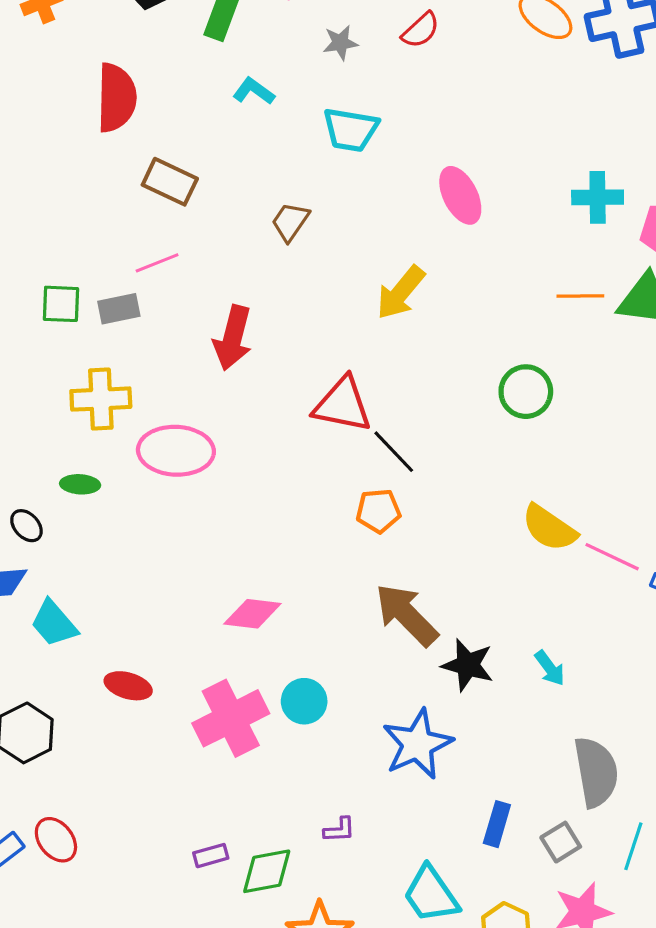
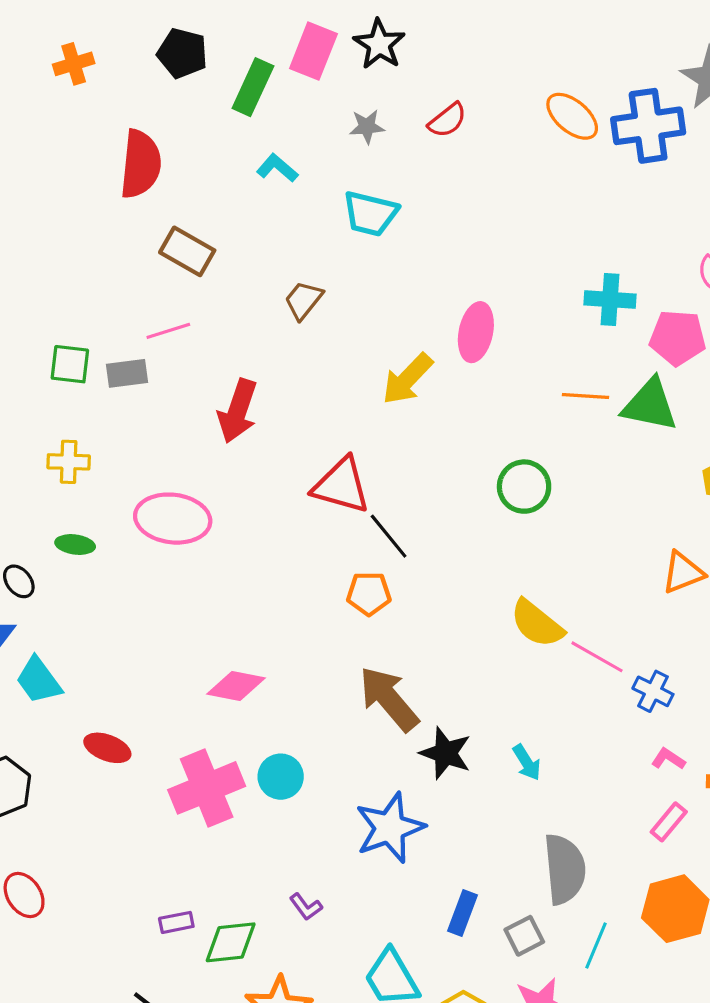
pink ellipse: (460, 195) -> (476, 332), moved, turned 34
yellow cross: (101, 399) -> (69, 462), moved, size x0.7
purple L-shape: (339, 830) -> (306, 907), turned 52

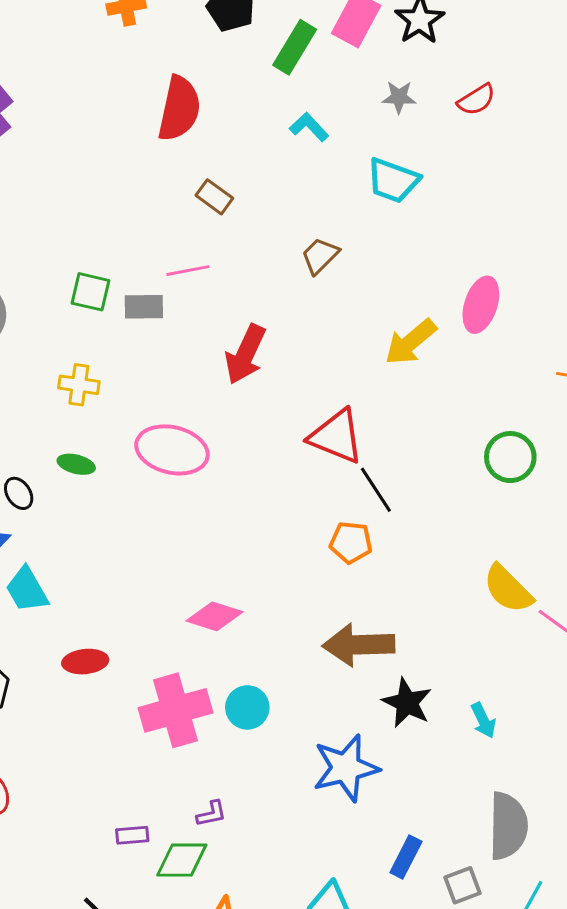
brown rectangle: (187, 251) -> (214, 197), size x0.7
brown arrow: (389, 699) -> (359, 645), turned -58
red ellipse: (107, 748) -> (85, 662), turned -33
purple L-shape: (306, 907) -> (211, 814), moved, turned -72

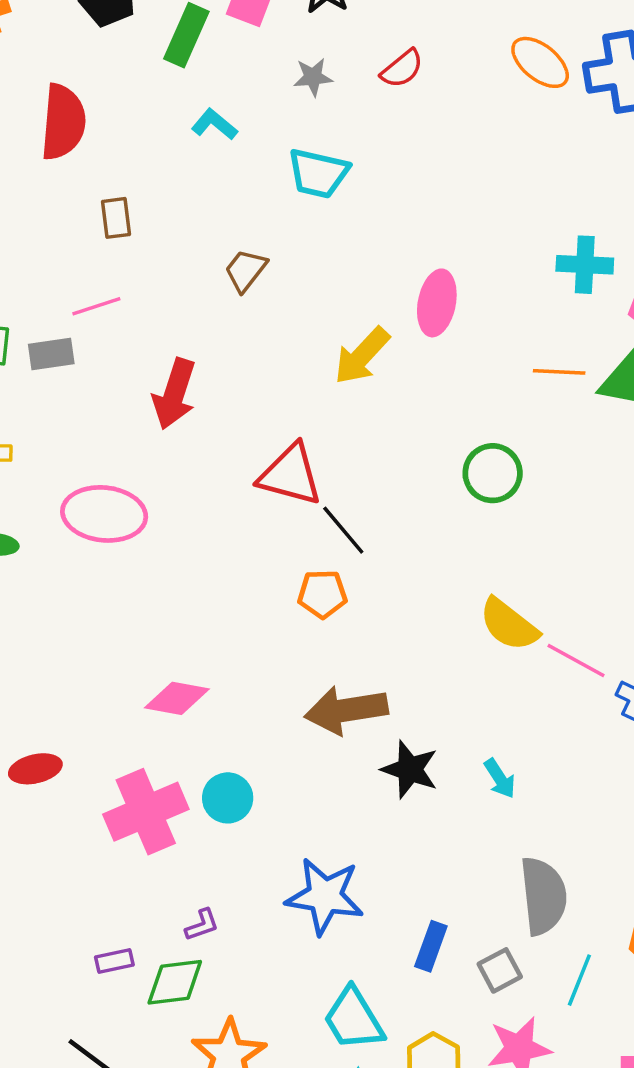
brown rectangle: (214, 197) -> (116, 218), turned 54
blue star: (346, 768) -> (325, 896), moved, turned 30

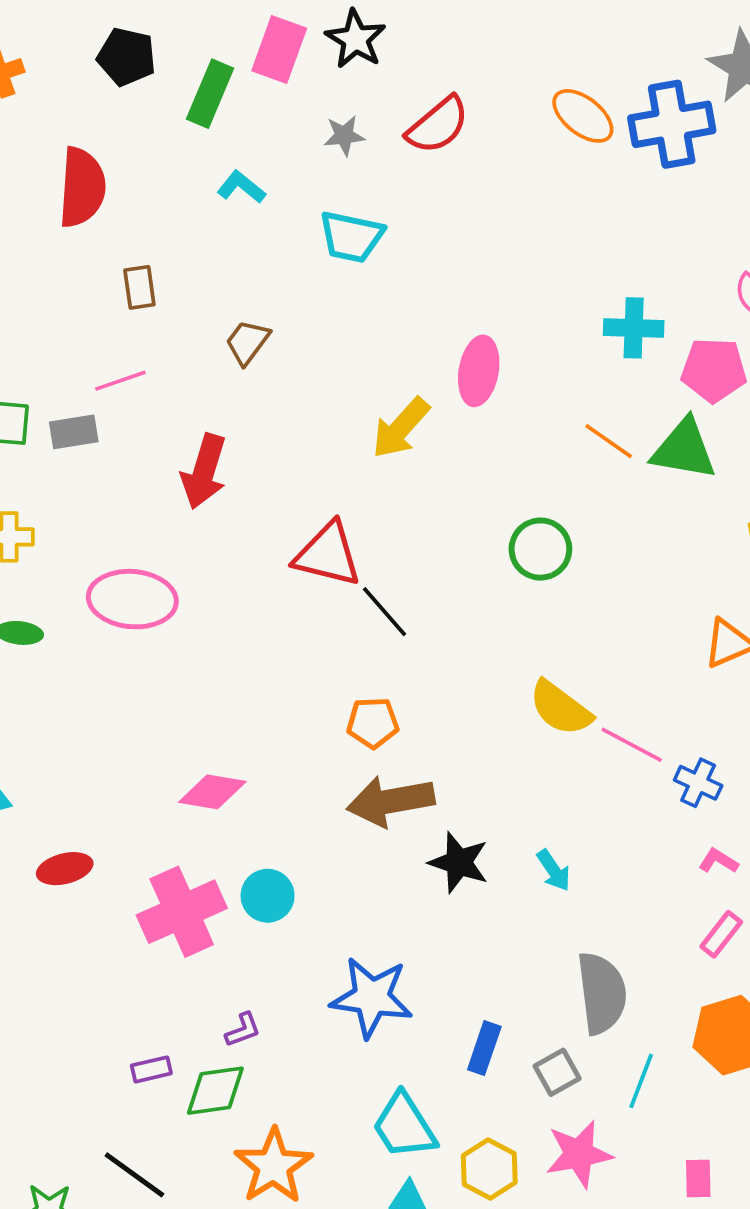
red semicircle: (402, 69) -> (438, 125), size x1.4
brown trapezoid: (246, 270) -> (247, 342), moved
orange line: (559, 372) -> (609, 441), turned 33
orange pentagon: (322, 594) -> (373, 723), moved

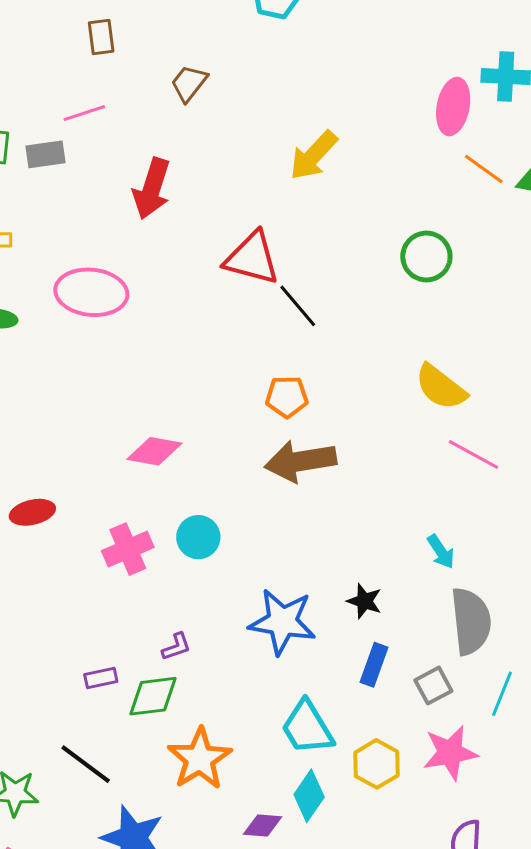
pink ellipse: (479, 371) -> (453, 107), moved
pink line: (632, 745) -> (474, 455), moved
black star: (459, 862) -> (364, 601), moved, size x0.7
cyan arrow: (554, 870) -> (441, 552), moved
pink cross: (182, 912) -> (128, 549), size x0.7

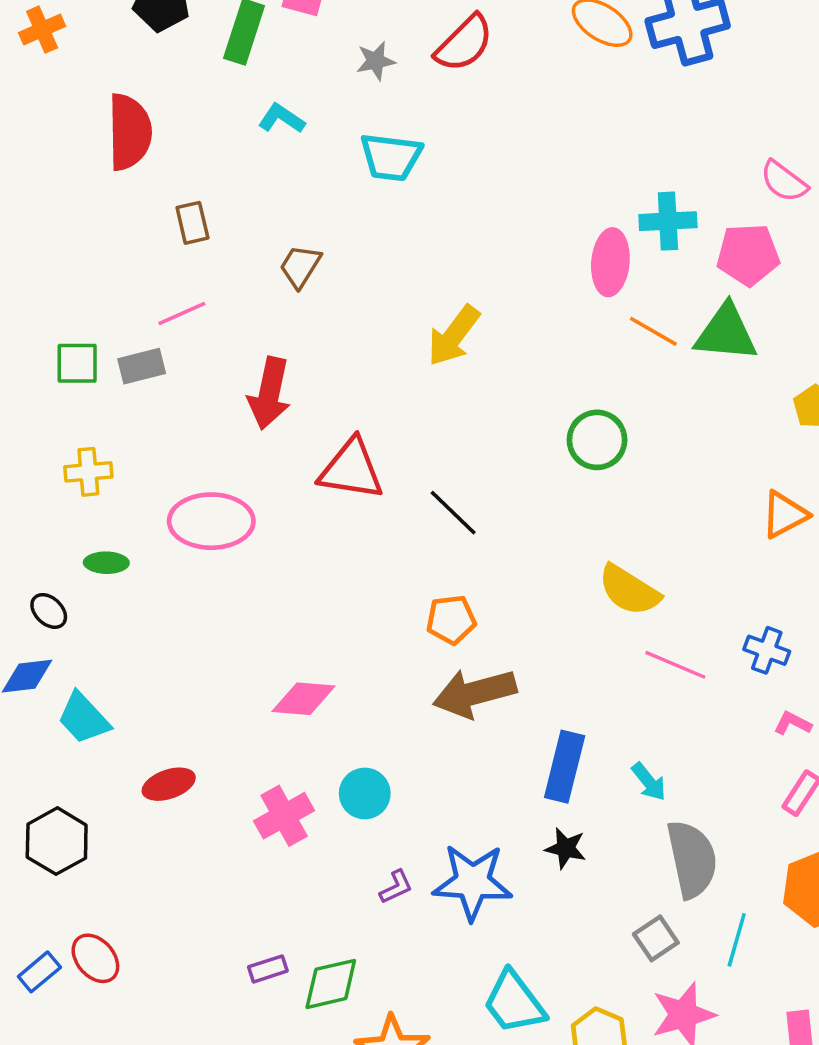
red triangle: (252, 258) -> (351, 469), moved
purple L-shape: (176, 647) -> (396, 887), moved
blue rectangle: (374, 665) -> (565, 767), moved, size x1.4

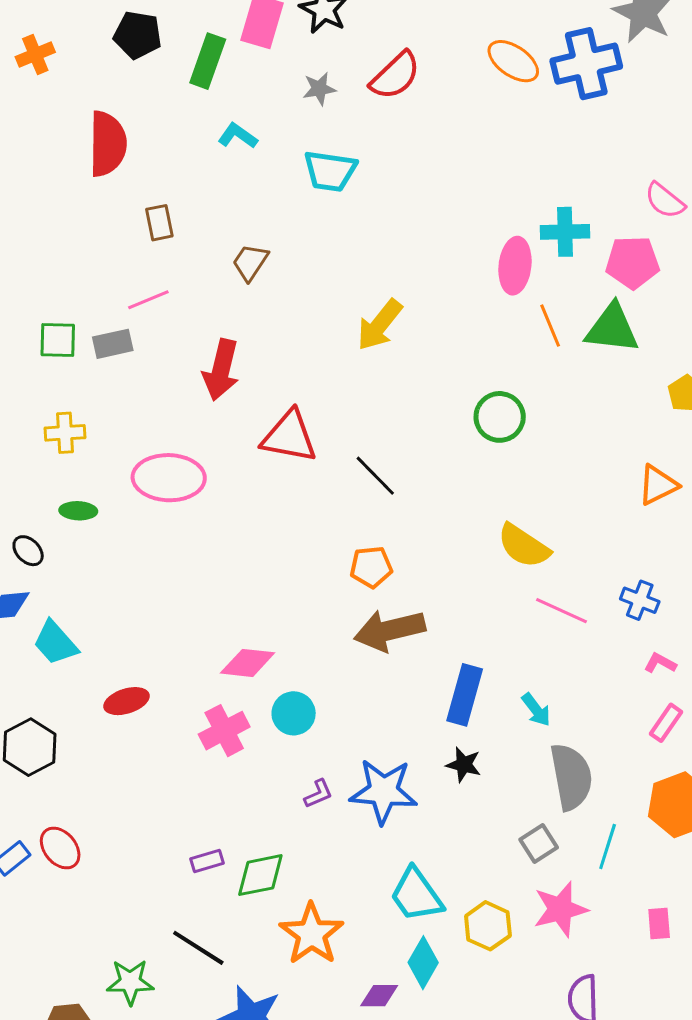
orange line: (653, 331) -> (550, 326), turned 36
pink diamond: (303, 699) -> (248, 663), moved

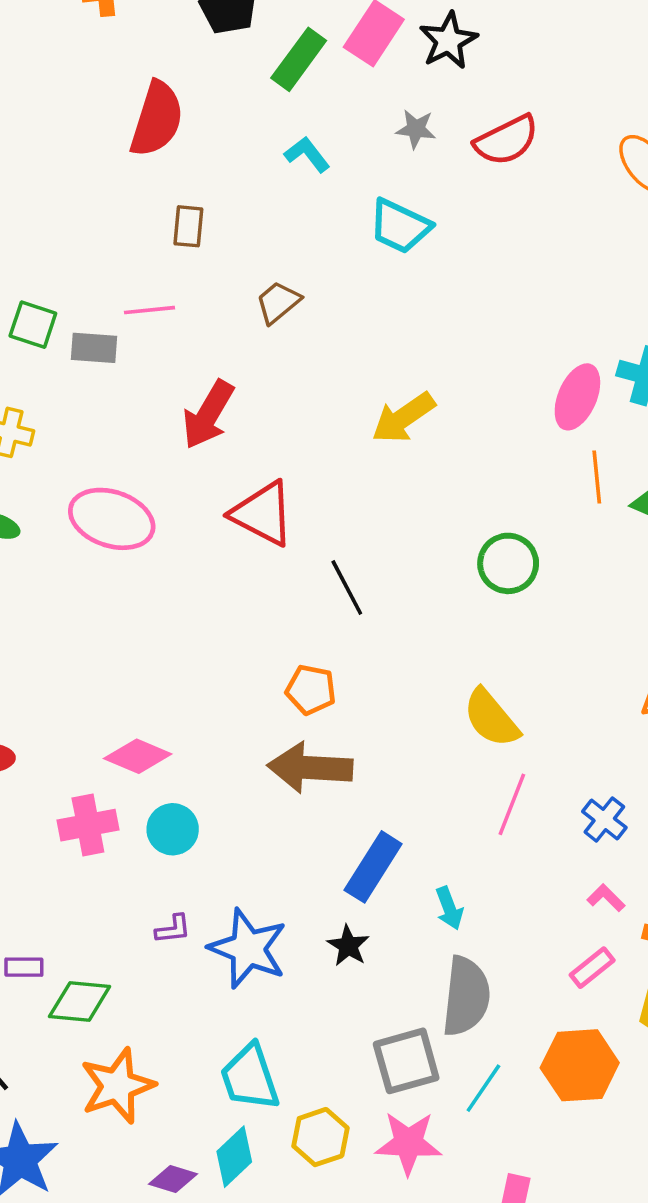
pink line: (561, 611) -> (512, 804), turned 70
gray square: (539, 844) -> (406, 1061), size x1.5

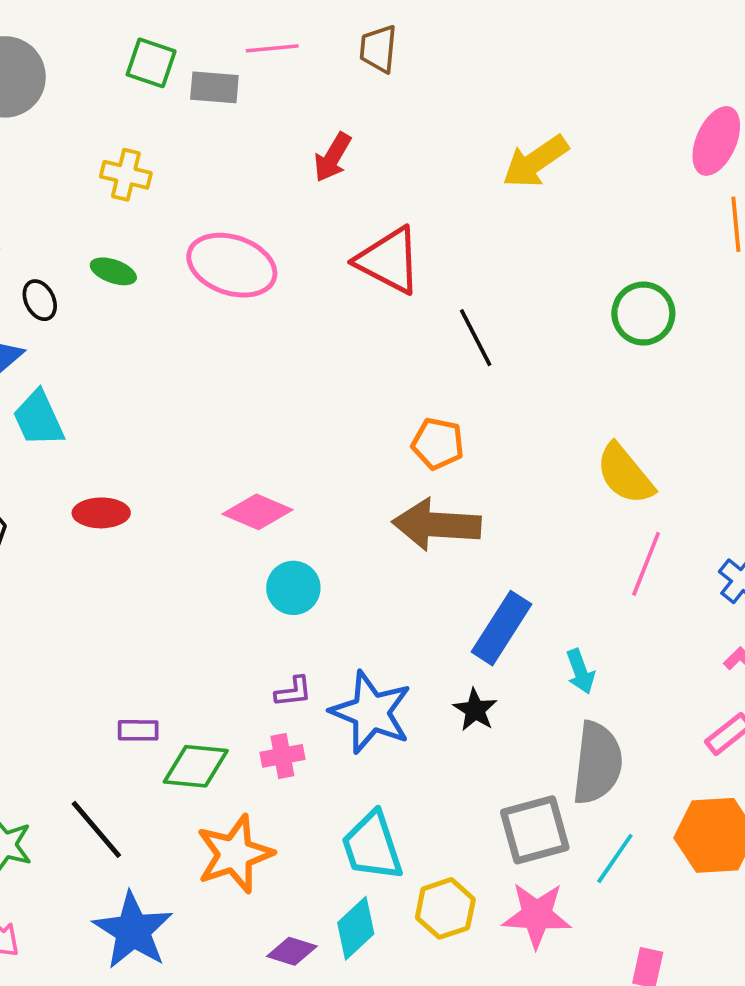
brown trapezoid: (278, 302) -> (378, 49), moved, turned -45
red arrow: (208, 415) -> (332, 157), size x0.7
pink cross: (88, 825) -> (282, 756), moved, size x0.7

